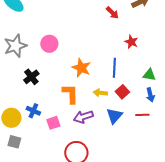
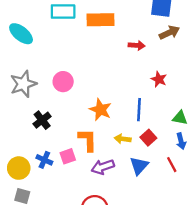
red arrow: (112, 13) -> (137, 45), turned -40
red line: (142, 115) -> (172, 165), turned 64
pink square: (53, 123) -> (68, 156), moved

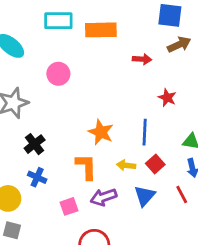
pink circle: (63, 82) -> (58, 74), moved
pink square: (68, 156) -> (69, 206), moved
blue cross: (44, 160) -> (37, 177), moved

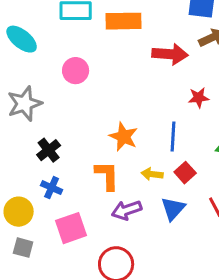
red arrow: (142, 59) -> (170, 54), size x1.6
red star: (167, 98) -> (199, 98), turned -30
pink square: (69, 206) -> (71, 228), moved, size x1.5

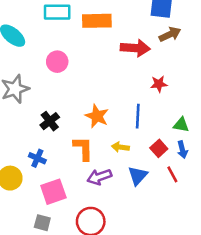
black cross: (49, 150) -> (50, 121), moved
red square: (185, 173) -> (159, 148), moved
gray square: (23, 248) -> (42, 223), moved

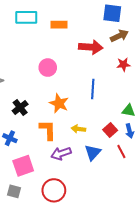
orange rectangle: (97, 21) -> (59, 25), size x0.7
pink circle: (57, 62) -> (48, 68), moved
red star: (159, 84) -> (123, 64), moved
blue line: (138, 116) -> (93, 89), moved

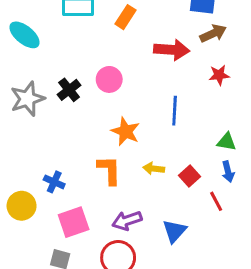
orange rectangle: (59, 25) -> (126, 17), turned -56
black cross: (20, 107) -> (69, 90), moved
red square: (110, 130) -> (189, 176), moved
blue triangle: (93, 152) -> (175, 231), moved
purple arrow: (61, 154) -> (127, 221), moved

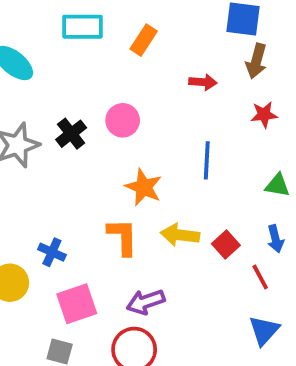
brown arrow: (213, 33) -> (256, 61), turned 130
red arrow: (172, 50) -> (203, 82), size x0.6
green triangle: (227, 142) -> (277, 185), moved
yellow arrow: (154, 169) -> (180, 235), size x1.4
blue triangle: (175, 231) -> (264, 330), moved

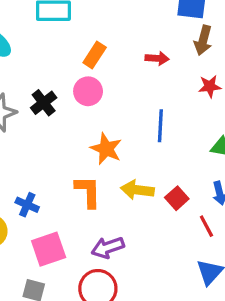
orange rectangle: (144, 40) -> (95, 55), moved

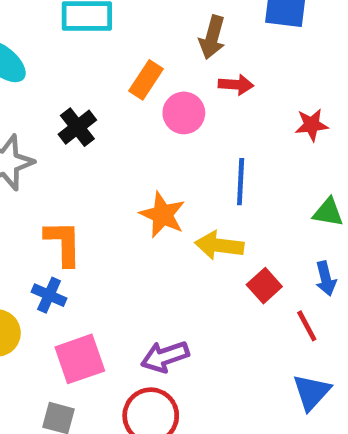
brown arrow: (203, 40) -> (212, 37), moved
pink circle: (88, 91) -> (184, 113), moved
black cross: (44, 103) -> (77, 127), moved
yellow arrow: (137, 190) -> (219, 245), moved
orange L-shape: (88, 192) -> (63, 243), moved

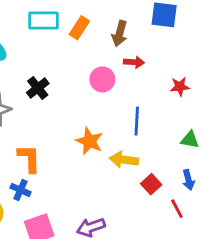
orange rectangle: (146, 80) -> (79, 28), moved

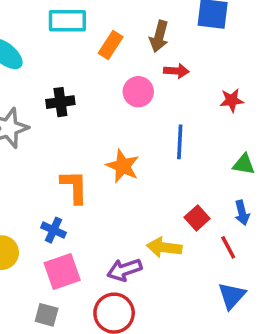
orange rectangle: (79, 28) -> (111, 45), moved
black cross: (38, 88) -> (60, 102), turned 30
orange L-shape: (29, 158) -> (74, 187), moved
yellow arrow: (124, 160) -> (164, 247), moved
blue cross: (21, 190) -> (53, 230), moved

